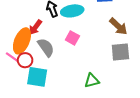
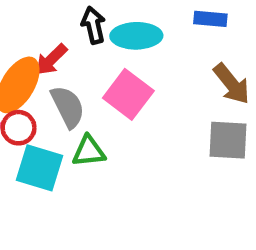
pink square: (72, 38) -> (128, 94), size x1.5
green triangle: (92, 81) -> (89, 151), moved

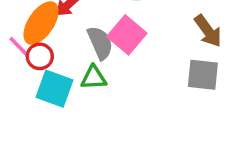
gray semicircle: (68, 107) -> (100, 43), moved

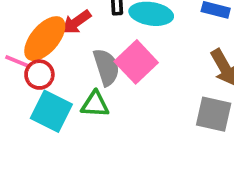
pink line: (19, 47) -> (18, 62), turned -30

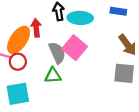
red arrow: (76, 22) -> (36, 28), turned 126
cyan square: (51, 111) -> (18, 94), moved, turned -30

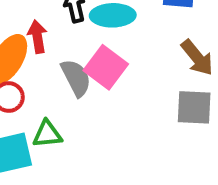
green triangle: (53, 76) -> (47, 134), moved

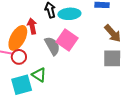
green triangle: (47, 134) -> (39, 75), turned 42

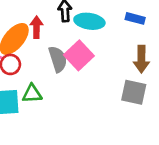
brown arrow: (113, 33) -> (141, 59), turned 30
green triangle: (39, 75) -> (32, 94), turned -49

